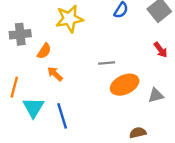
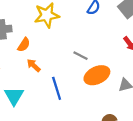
gray line: (107, 63) -> (81, 56), turned 32
blue line: (62, 116) -> (57, 88), moved

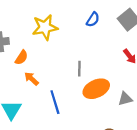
gray line: (81, 56) -> (79, 69), turned 64

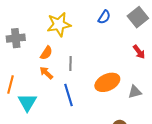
orange semicircle: (21, 57) -> (46, 53), moved
gray line: (79, 69) -> (71, 63), moved

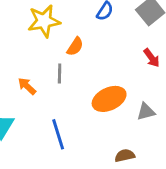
orange semicircle: (46, 53) -> (75, 47), moved
blue line: (68, 95) -> (58, 134), moved

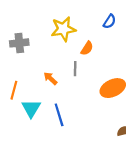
blue line: (58, 134) -> (59, 115), moved

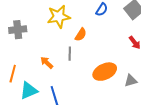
cyan triangle: (31, 108) -> (29, 91), turned 36

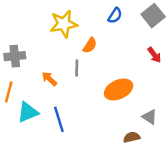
gray cross: (18, 30) -> (15, 56), moved
gray triangle: (131, 81) -> (150, 117), moved, turned 48

